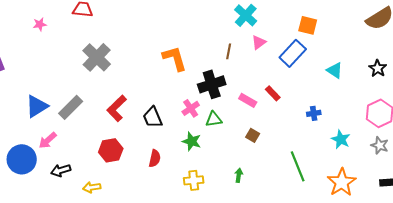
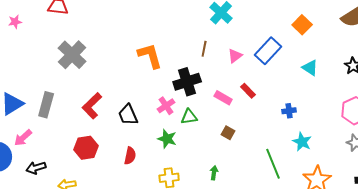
orange square: (308, 25) -> (302, 25), moved, turned 30
pink triangle: (259, 42) -> (235, 56), moved
gray rectangle: (71, 107) -> (46, 105), turned -30
cyan star: (341, 139) -> (302, 142), moved

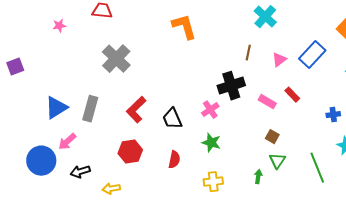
orange L-shape: (150, 56) -> (184, 27), moved
green triangle: (189, 117) -> (277, 161), moved, turned -48

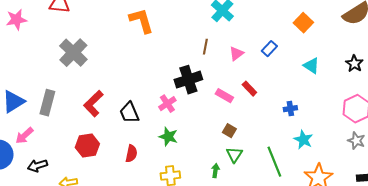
pink star: (59, 26) -> (16, 20), size x1.5
blue rectangle: (312, 55) -> (269, 49), size x0.6

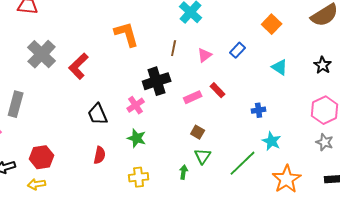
orange L-shape: (141, 21) -> (127, 34), moved
pink rectangle: (224, 96) -> (193, 97), turned -54
red L-shape: (93, 104) -> (79, 66), moved
red hexagon: (87, 146) -> (42, 157), moved
green line: (274, 162) -> (243, 163), turned 68

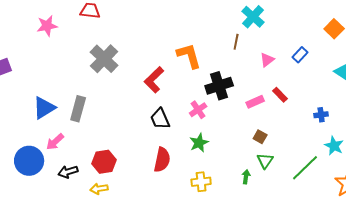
orange L-shape: (127, 34) -> (189, 56), moved
brown line: (174, 48) -> (236, 42), moved
red L-shape: (79, 66) -> (154, 80), moved
green star: (137, 138) -> (199, 143), turned 30
red semicircle: (100, 155) -> (162, 160), size x1.4

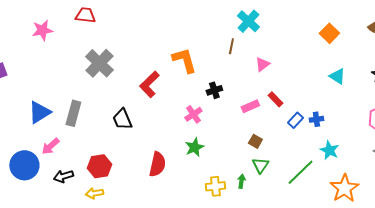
blue rectangle: (300, 55) -> (295, 120), moved
black cross: (219, 86) -> (214, 90), size x0.6
black trapezoid: (160, 119) -> (122, 119), moved
yellow cross: (201, 182) -> (215, 186), moved

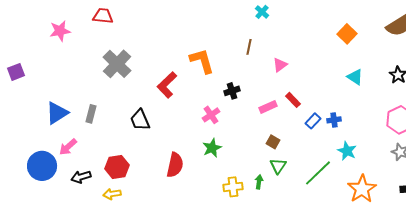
cyan cross: (248, 21) -> (262, 12), moved, size x0.6
gray rectangle: (73, 113) -> (91, 114), size x0.7

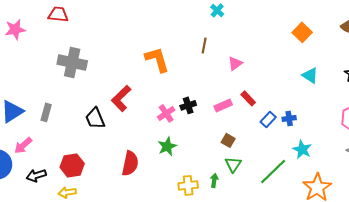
gray cross: (117, 64) -> (72, 62), turned -32
red L-shape: (167, 85) -> (121, 98), moved
black cross: (232, 91) -> (188, 105), moved

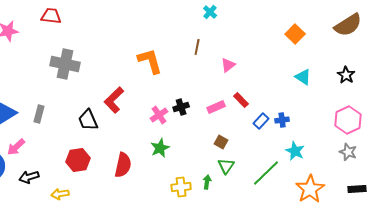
red hexagon: (72, 165) -> (78, 160), moved

